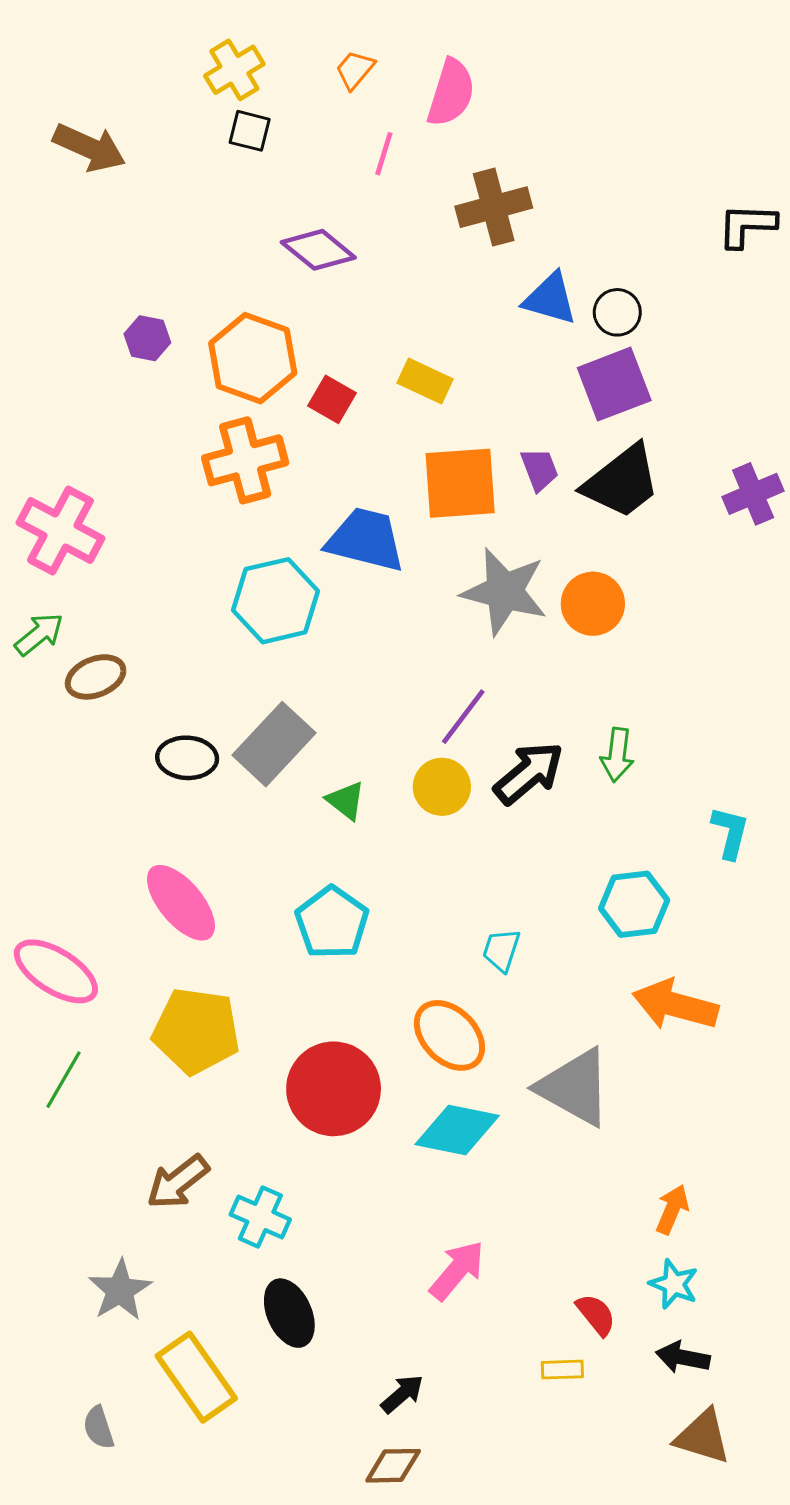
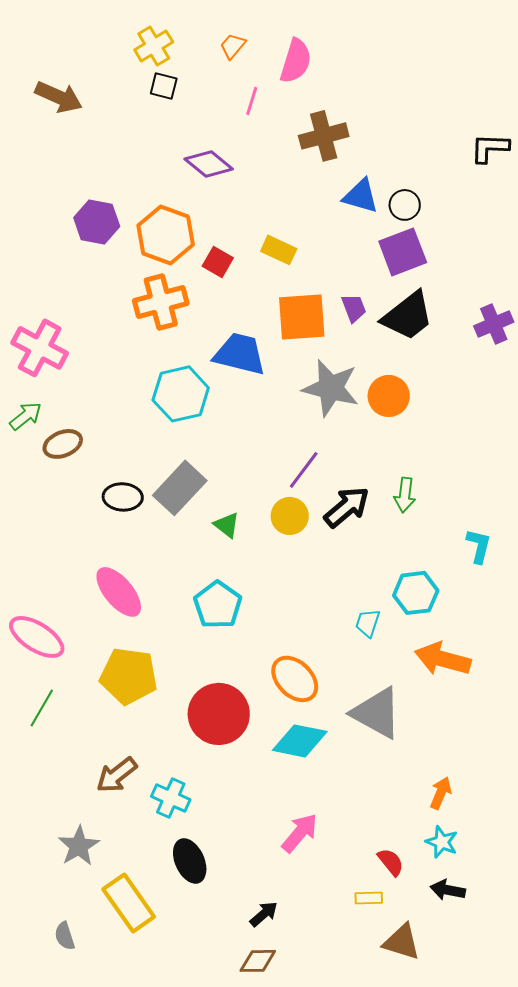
purple hexagon: (147, 338) -> (97, 222), size x1.5
cyan trapezoid: (501, 950) -> (368, 623), moved
brown triangle: (703, 1437) -> (402, 942), moved

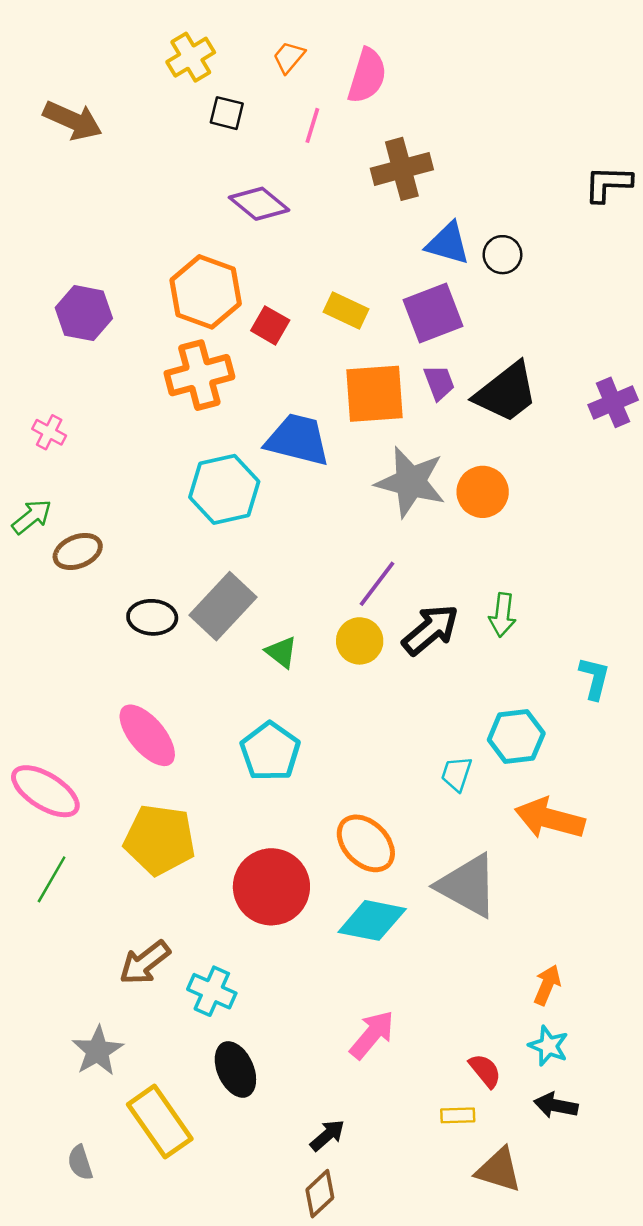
black square: (164, 86) -> (227, 113), moved
purple hexagon: (97, 222) -> (84, 313), moved
purple square: (403, 252) -> (433, 313), moved
pink cross: (40, 348) -> (49, 432), size x0.5
brown diamond: (258, 961) -> (320, 1194), turned -42

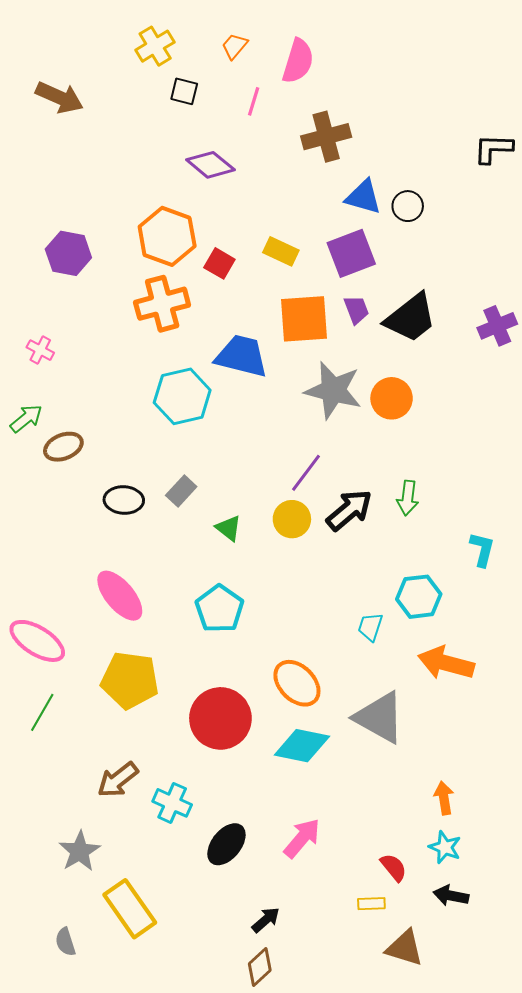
gray rectangle: (223, 606) -> (181, 491), size x0.6
orange arrow: (547, 985) -> (444, 798), turned -32
black ellipse: (235, 1069) -> (226, 844), moved, turned 63

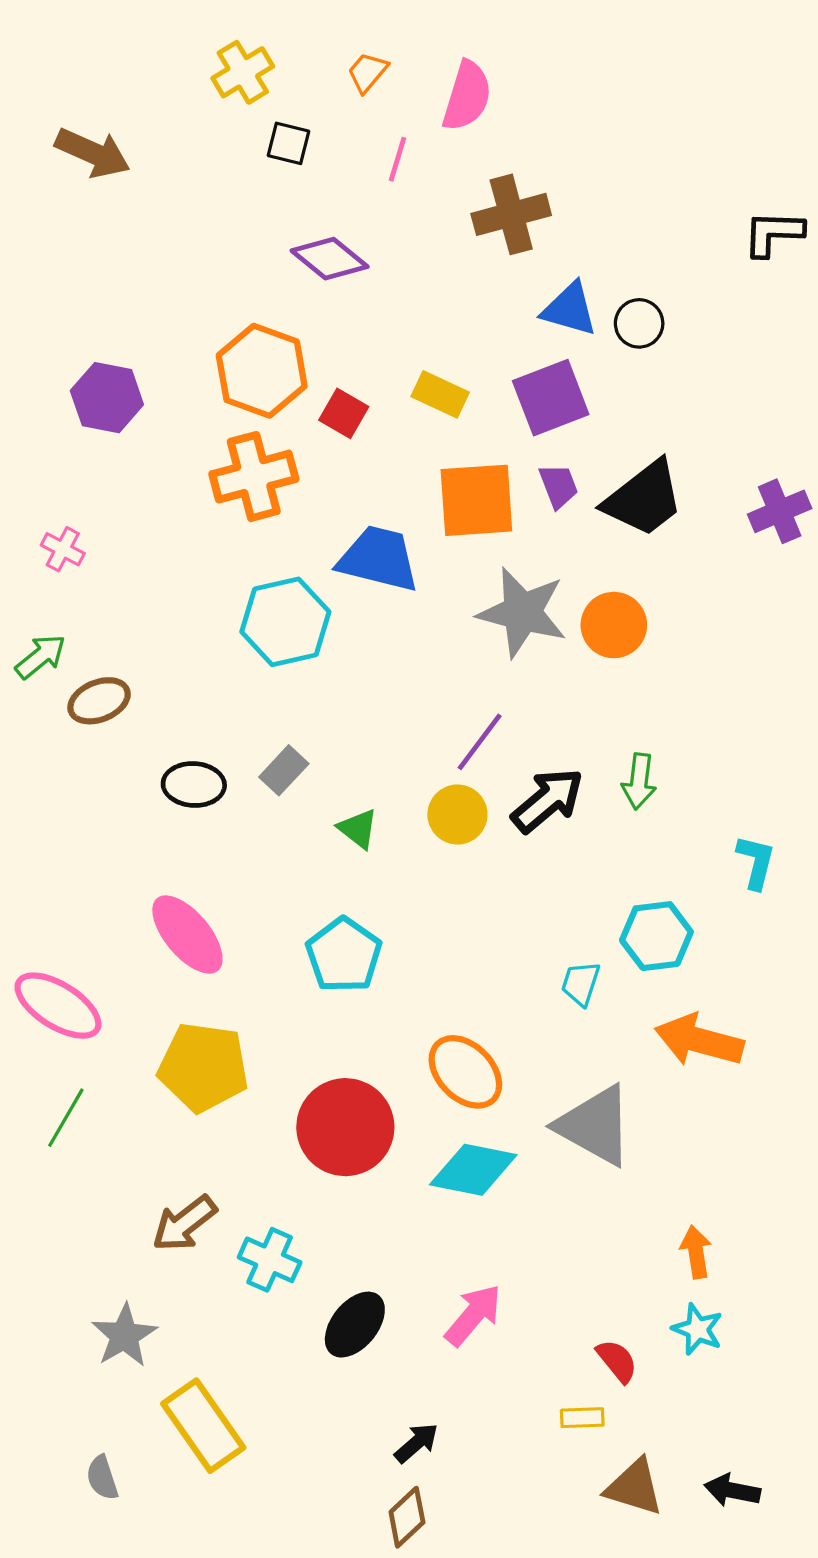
black arrow: (451, 896) -> (732, 1490), moved

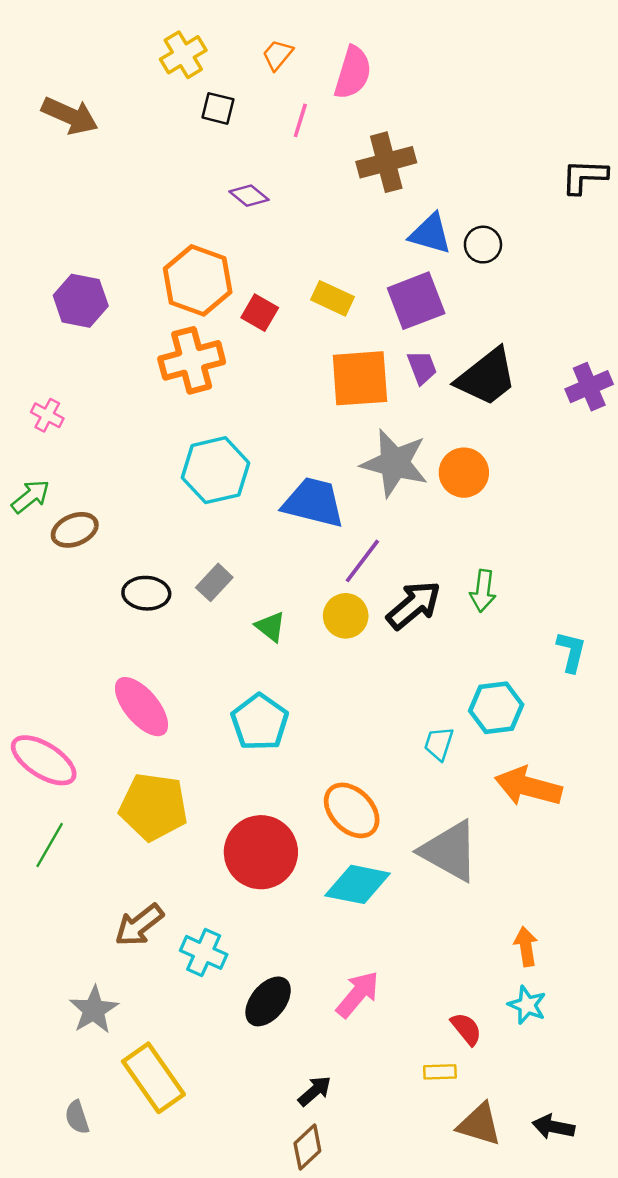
purple diamond: (330, 259) -> (249, 196), size x0.7
blue trapezoid: (379, 559) -> (313, 502), moved

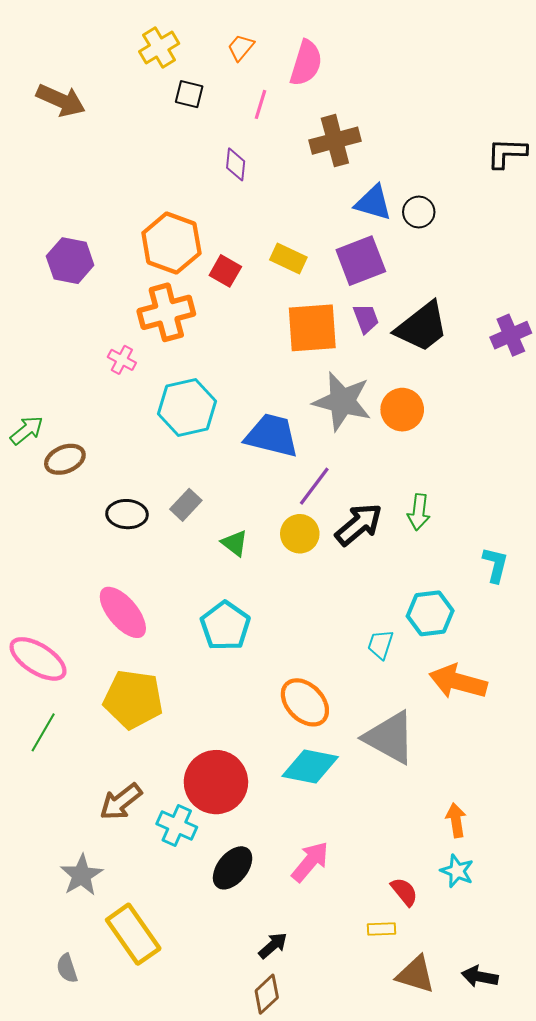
purple diamond: (249, 196) -> (236, 164), moved, turned 56
pink cross: (47, 415) -> (122, 360), moved
red circle: (261, 852) -> (216, 782), moved

